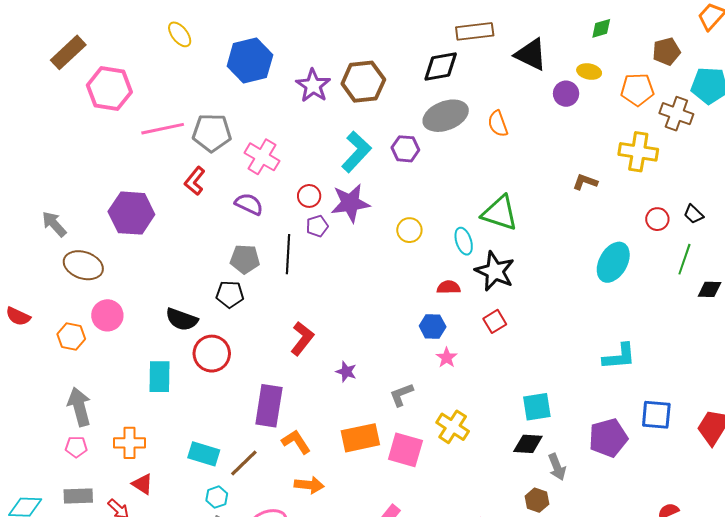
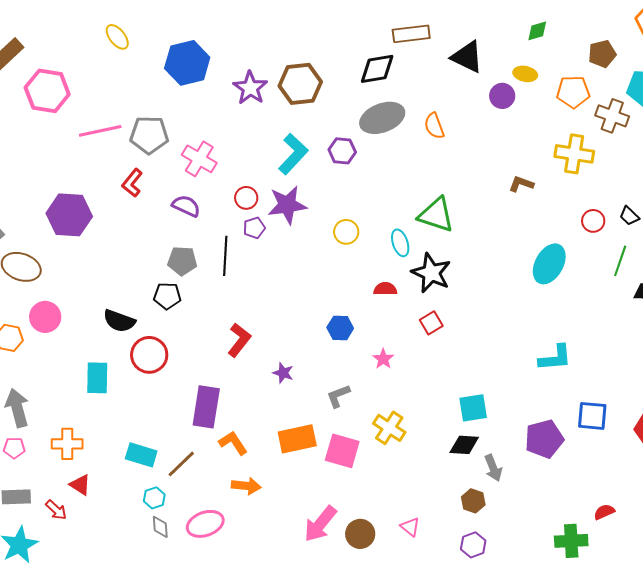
blue hexagon: (433, 326) -> (340, 328), moved

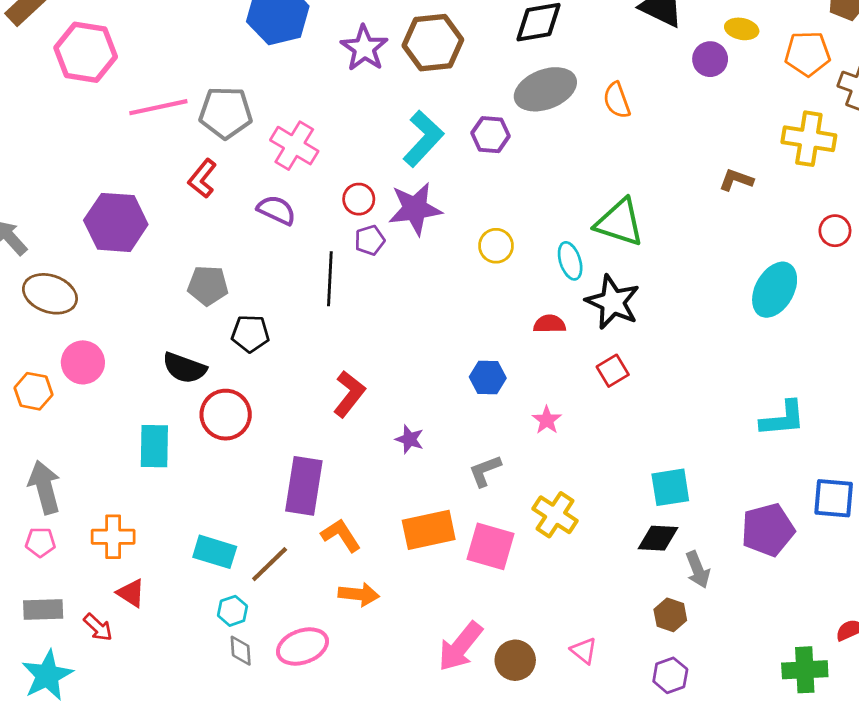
gray pentagon: (182, 261) -> (208, 286), moved

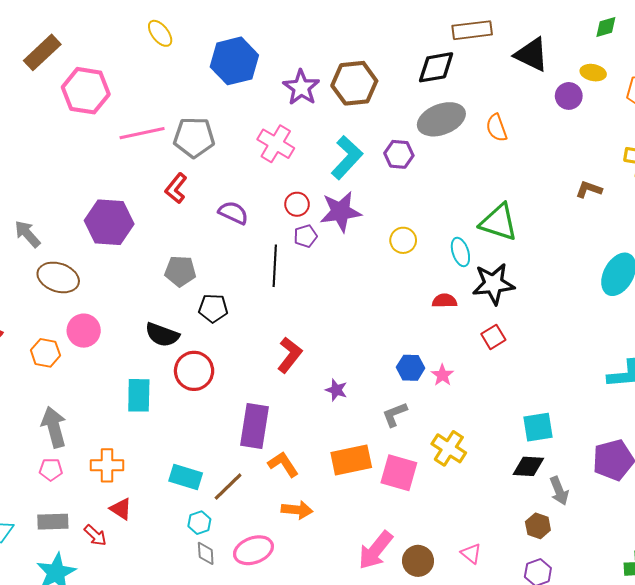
pink cross: (294, 146) -> (276, 144), moved
black star: (613, 302) -> (493, 284), turned -30
blue hexagon: (488, 378) -> (411, 368), moved

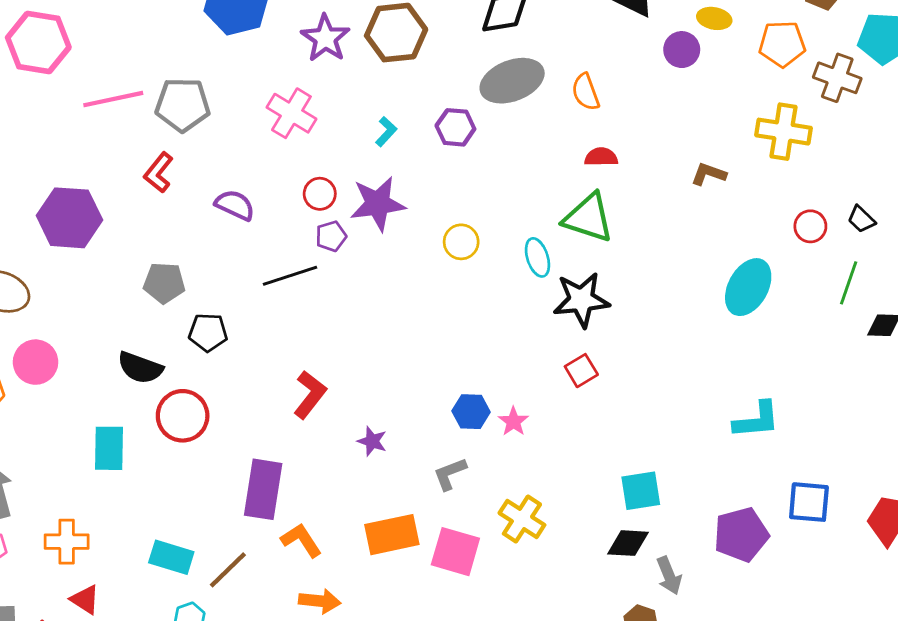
cyan L-shape: (347, 158) -> (386, 132), size x0.5
black line: (275, 266) -> (290, 276), turned 69
red semicircle: (445, 301) -> (601, 157), moved

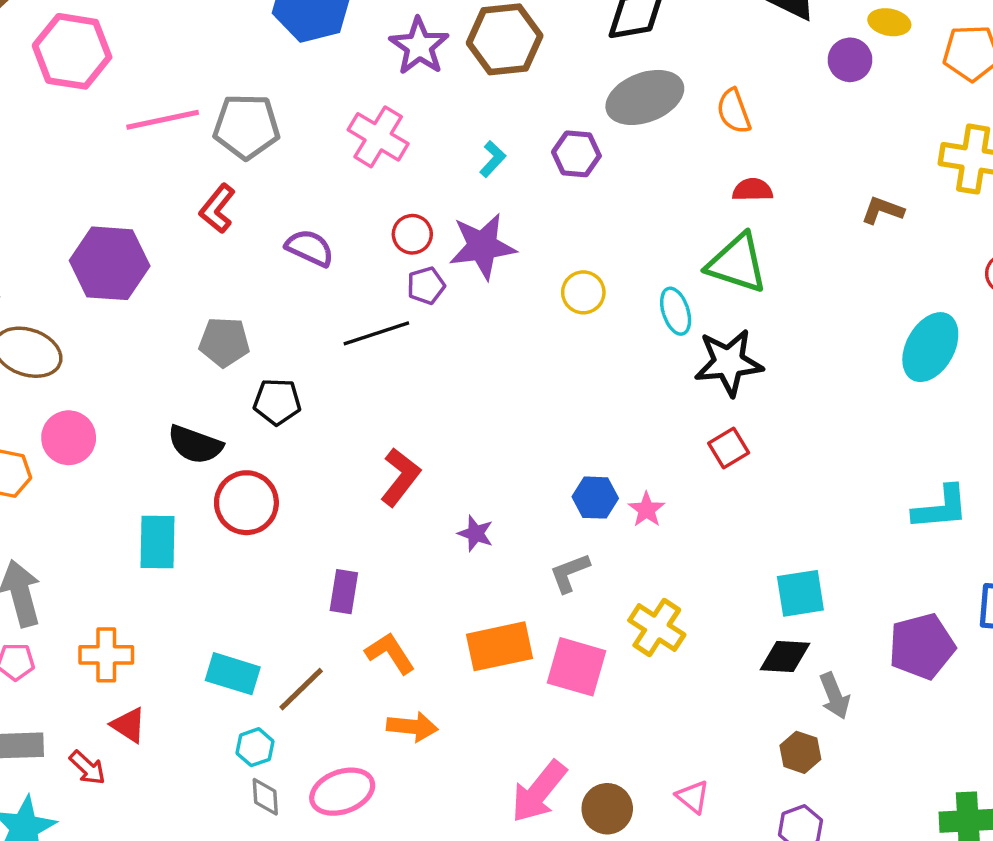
purple rectangle: (263, 489) -> (344, 592), size x0.6

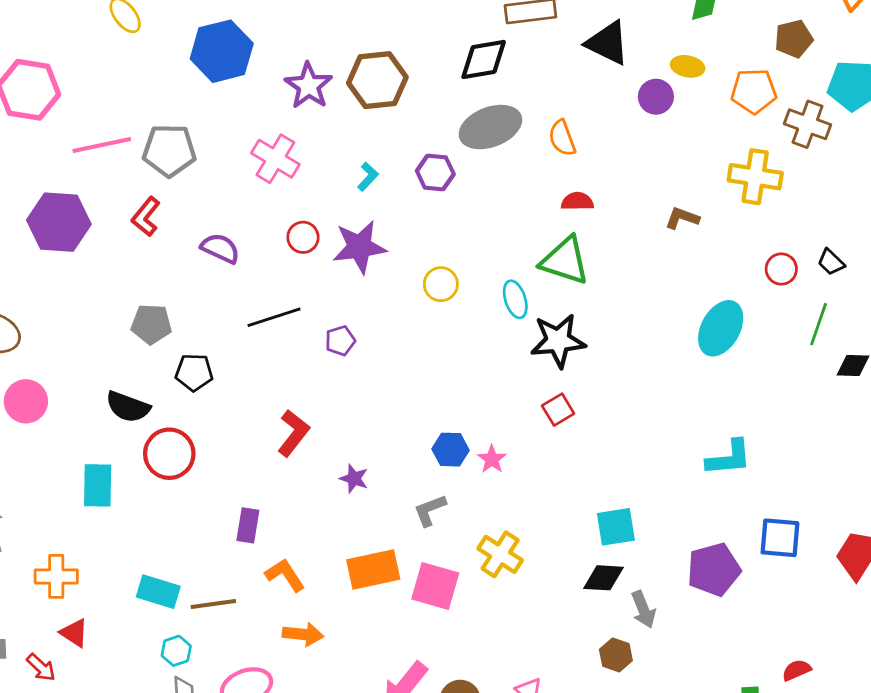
purple hexagon: (110, 263) -> (59, 222), moved
purple pentagon: (426, 286) -> (340, 341), moved
brown line: (301, 689) -> (213, 604), turned 36

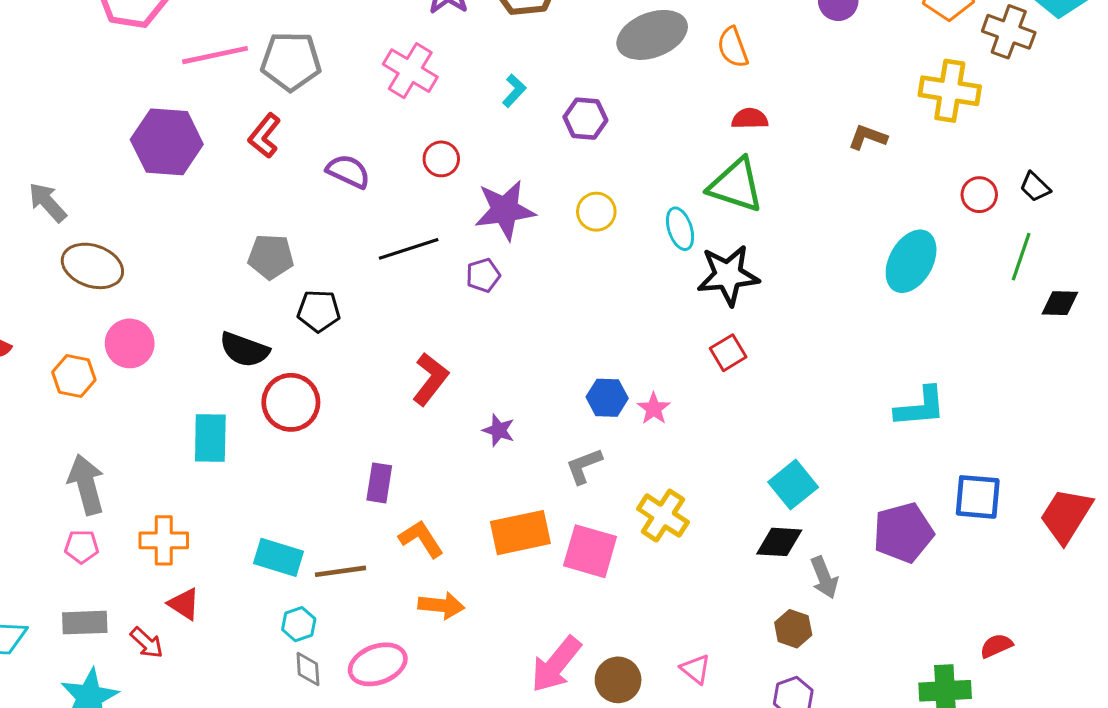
purple hexagon: (435, 173) -> (585, 119), moved
purple star: (360, 247) -> (505, 210), moved
cyan square: (616, 527) -> (793, 485), turned -30

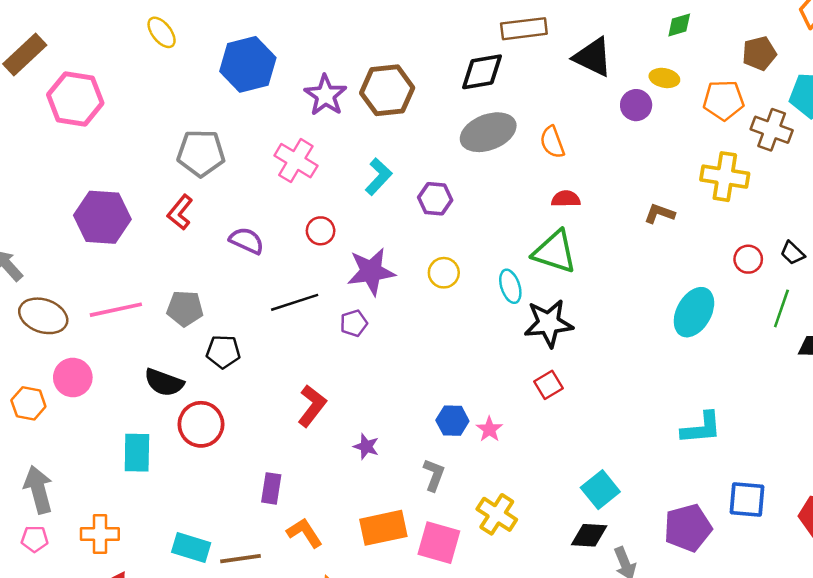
pink line: (215, 55) -> (116, 310), moved
cyan L-shape: (514, 91) -> (378, 177), size x1.4
gray L-shape: (584, 466) -> (434, 475), turned 132

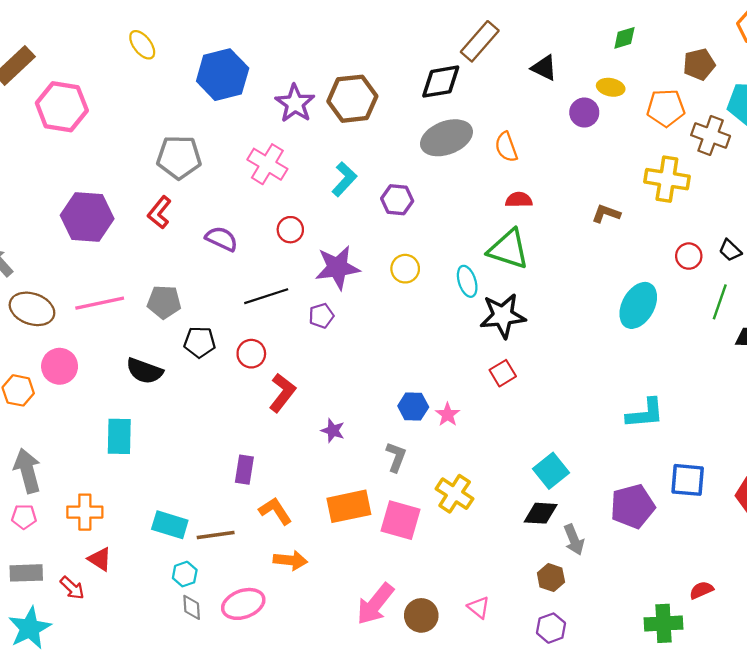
brown rectangle: (524, 29) -> (480, 41), turned -42
black triangle: (593, 57) -> (544, 68), size x0.7
red circle: (201, 424) -> (251, 354), moved, size x0.7

